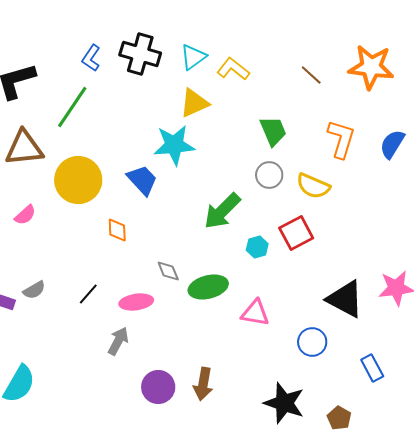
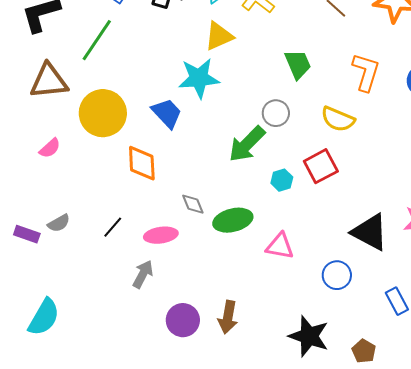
gray circle: (269, 175) -> (276, 113), moved
orange diamond: (117, 230) -> (142, 163), size x1.5

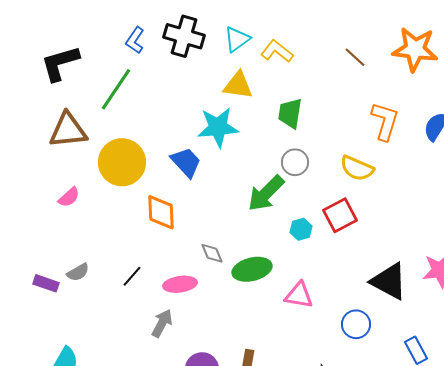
yellow triangle: (219, 36) -> (238, 85), turned 32
green trapezoid: (298, 64) -> (290, 113), moved, turned -148

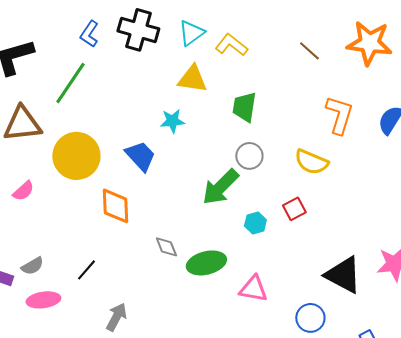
cyan star: (218, 127) -> (172, 121), size x0.6
red square: (340, 215) -> (294, 209), size x0.7
pink ellipse: (180, 284) -> (43, 300), moved

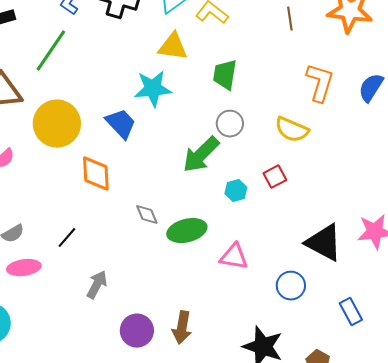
brown line: (309, 51) -> (290, 19), turned 40
cyan star: (172, 121) -> (153, 89), size x1.5

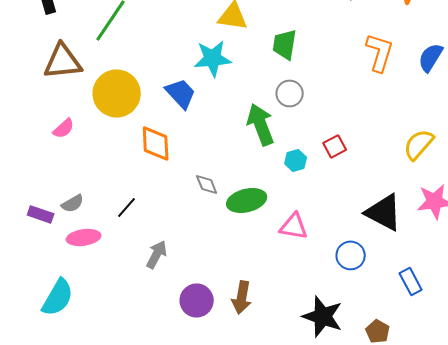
yellow semicircle: (292, 130) -> (419, 144), moved, turned 108
green arrow: (201, 155) -> (261, 124), turned 114

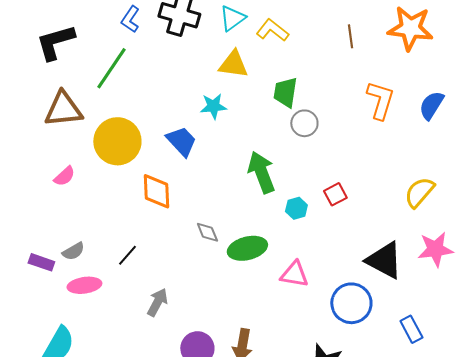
cyan star: (213, 58) -> (213, 106), size x0.7
gray circle: (290, 93) -> (304, 123), moved
blue circle: (351, 255) -> (351, 303), size x1.4

